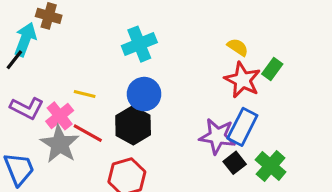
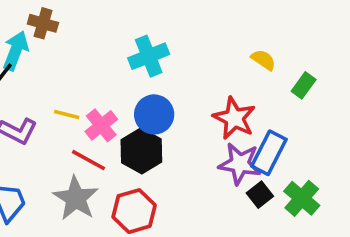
red star: (242, 80) -> (234, 118), moved
yellow line: (85, 94) -> (67, 114), moved
pink cross: (60, 116) -> (101, 125), moved
gray star: (60, 144) -> (76, 198), moved

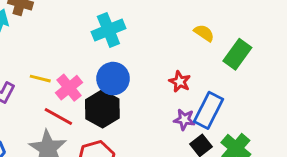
green rectangle: (304, 85) -> (237, 54), size x1.4
red star: (234, 118) -> (180, 82), size x0.6
purple star: (240, 164) -> (184, 120), size x0.6

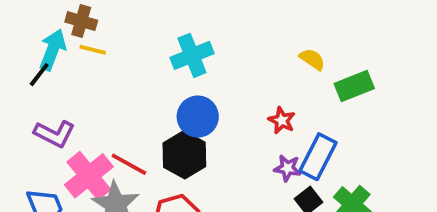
green rectangle: (237, 54) -> (354, 86), turned 32
yellow line: (40, 79) -> (93, 50), moved
pink cross: (69, 88) -> (89, 176), moved, size x1.4

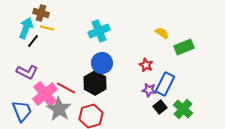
black line: (39, 75) -> (33, 41), moved

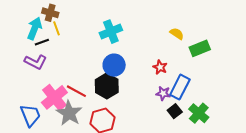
yellow line: (47, 28) -> (56, 28), turned 56
black line: (33, 41) -> (42, 42), turned 32
purple L-shape: (27, 72) -> (36, 62), moved

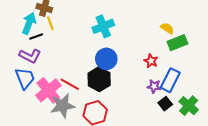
green rectangle: (200, 48) -> (177, 43), moved
gray star: (69, 113) -> (63, 106), turned 30
blue trapezoid: (30, 115) -> (25, 78), moved

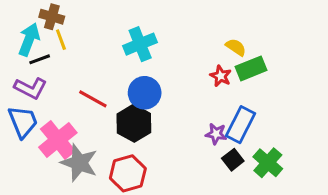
red star: (151, 61) -> (221, 76), moved
red line: (70, 84) -> (93, 99), moved
gray star: (63, 106) -> (79, 163), turned 30

